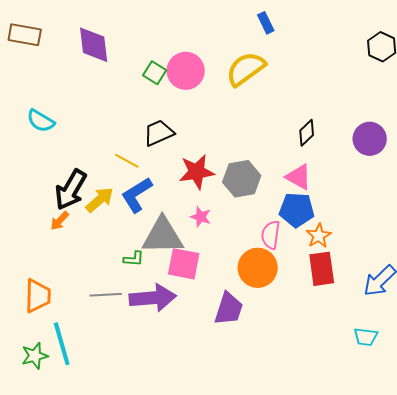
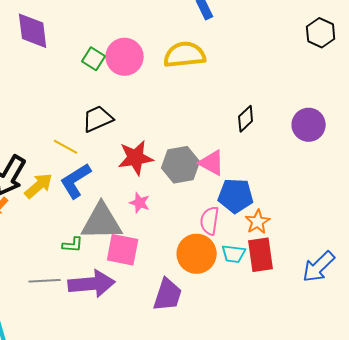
yellow semicircle: (246, 69) -> (185, 55), turned 30
pink triangle: (299, 177) -> (212, 163), moved
cyan trapezoid: (366, 337) -> (234, 254), moved

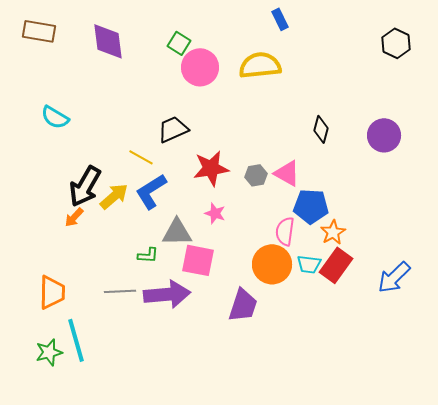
green square: (94, 59) -> (179, 43), moved
black diamond: (246, 119) -> (321, 129), turned -32
gray hexagon: (181, 165) -> (256, 175), size x0.6
gray triangle: (102, 222) -> (177, 232), size x0.7
red rectangle: (261, 255) -> (336, 265), turned 44

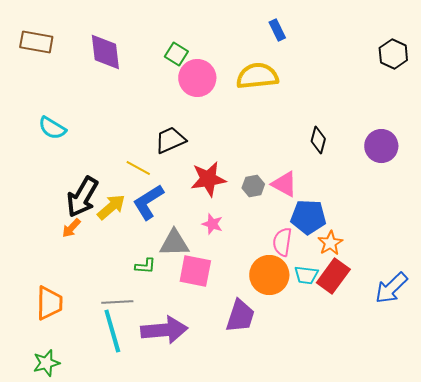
purple arrow: (167, 294) -> (164, 330), moved
cyan line: (76, 340) -> (112, 331), moved

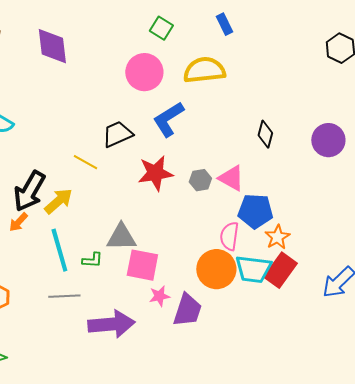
green square: (176, 54) -> (161, 28), moved
blue L-shape: (148, 202) -> (168, 119), moved
pink star: (212, 224) -> (159, 296), moved, turned -30
cyan trapezoid: (306, 275) -> (253, 269), size x1.5
cyan line: (112, 331) -> (59, 250), moved

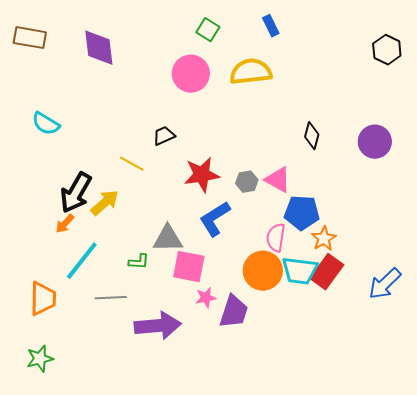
blue L-shape: (168, 119) -> (215, 219), moved
black trapezoid: (117, 134) -> (164, 136), size x0.7
cyan line: (59, 250) -> (82, 261), moved, turned 54

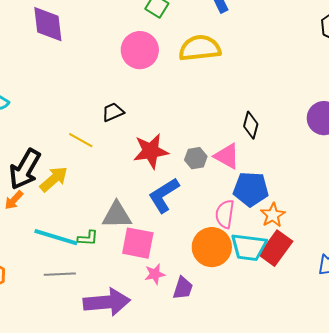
black diamond: (312, 136) -> (251, 125), moved
cyan line: (82, 261) -> (56, 237), moved, turned 69
purple trapezoid: (234, 312) -> (183, 288), size x0.7

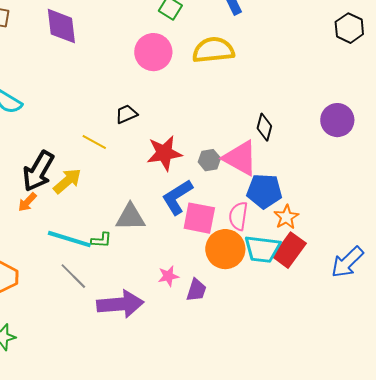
pink triangle: (227, 156) -> (240, 158), size x1.4
pink square: (138, 243) -> (199, 218), moved
gray line: (60, 274) -> (73, 276), turned 48

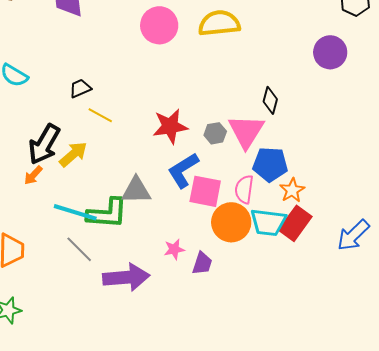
black trapezoid: (126, 114) -> (80, 88), moved
purple circle: (337, 120) -> (330, 52), moved
pink triangle: (240, 158) -> (246, 131), turned 33
green L-shape: (101, 240) -> (107, 213), size x2.0

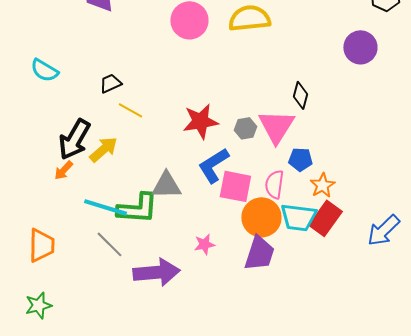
blue pentagon: (270, 164) -> (300, 159), size x0.7
purple trapezoid: (202, 263) -> (259, 253), moved, size x1.5

